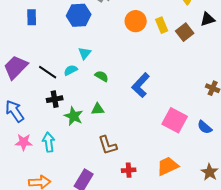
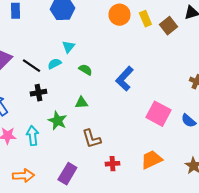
green star: (74, 116) -> (57, 121), moved

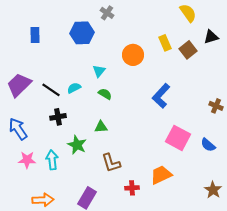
orange circle: (119, 15) -> (133, 55), moved
cyan triangle: (68, 47) -> (99, 71), moved
blue L-shape: (124, 79) -> (161, 96), moved
orange trapezoid: (151, 160) -> (161, 175), moved

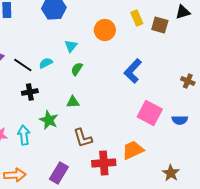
brown square: (188, 50) -> (160, 25), turned -36
green semicircle: (105, 94) -> (77, 69), turned -88
blue semicircle: (208, 145) -> (180, 120), turned -42
red cross: (132, 188) -> (104, 163), size x1.6
brown star: (213, 190) -> (171, 173), moved

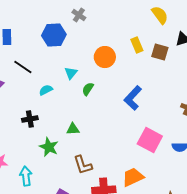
black line: (23, 65) -> (23, 67), moved
green semicircle: (77, 69) -> (88, 89), moved
cyan arrow: (24, 135) -> (26, 176), moved

